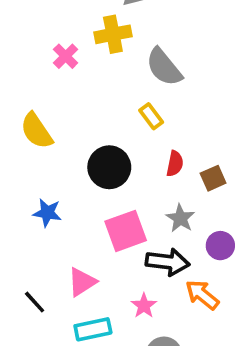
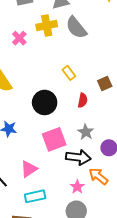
gray semicircle: (164, 67) -> (76, 28), moved
brown square: (213, 178) -> (105, 83), moved
pink star: (144, 306) -> (77, 187), moved

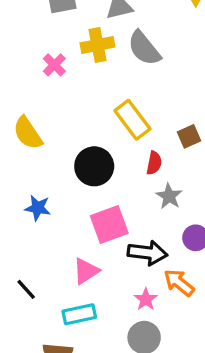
yellow rectangle: (69, 73) -> (132, 120), size x1.6
gray star: (86, 132) -> (169, 196), moved
pink triangle: (29, 169) -> (86, 271), moved

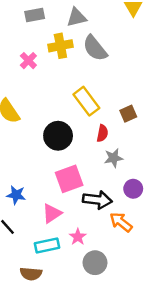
gray star: (169, 196) -> (113, 158), turned 30
blue star: (38, 208) -> (16, 195), moved
pink star: (146, 299) -> (78, 237), moved

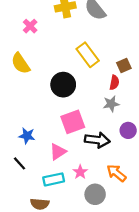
pink cross: (28, 61) -> (30, 26), moved
red semicircle: (102, 133) -> (114, 82), moved
orange arrow: (121, 222) -> (116, 173), moved

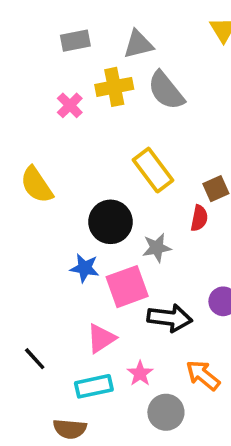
pink cross: (30, 26) -> (70, 105), moved
gray star: (111, 104) -> (157, 248), moved
blue star: (27, 136) -> (85, 268), moved

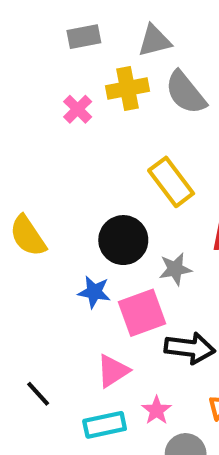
yellow semicircle: (37, 185) -> (28, 236), moved

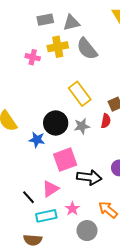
gray rectangle: (84, 37) -> (45, 20), moved
pink cross: (78, 109) -> (33, 57), turned -32
gray star: (175, 269) -> (82, 126), moved
blue star: (94, 292) -> (37, 140), moved
black line: (38, 394) -> (29, 197), moved

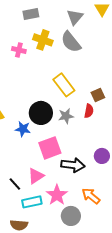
gray triangle: (71, 23) -> (75, 17), moved, turned -36
yellow cross: (58, 47) -> (43, 40), turned 30
pink star: (72, 209) -> (57, 195), size x1.5

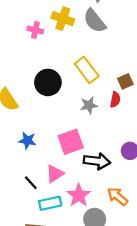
black circle: (41, 113) -> (48, 82), moved
blue star: (23, 129) -> (27, 141), moved

